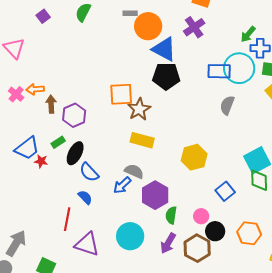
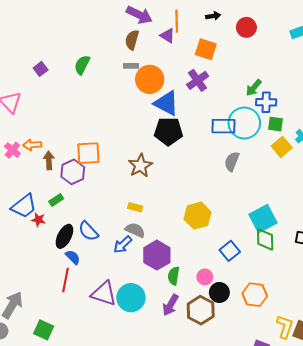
orange square: (121, 94) -> (88, 153), moved
yellow rectangle: (142, 140) -> (135, 207), moved, size x0.6
black ellipse: (75, 153) -> (64, 236), moved
blue semicircle: (85, 197) -> (73, 257), moved
purple triangle: (87, 244) -> (104, 294), moved

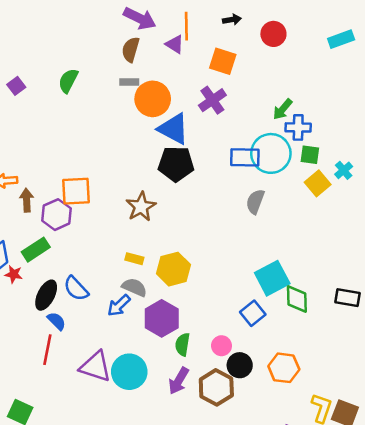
green rectangle: (56, 200) -> (36, 250), size x1.5
yellow hexagon: (198, 216) -> (173, 269), moved
cyan square: (263, 219) -> (272, 278), moved

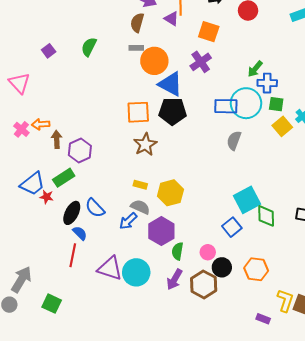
orange square: (76, 191) -> (138, 112), moved

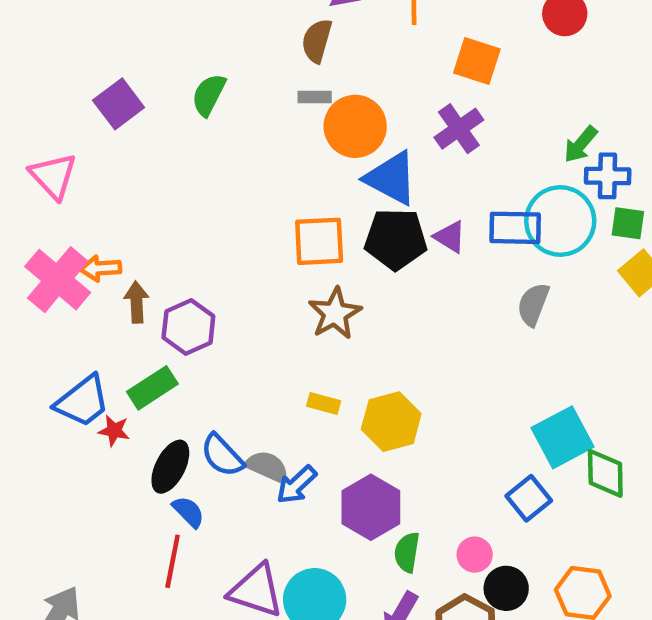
purple triangle: (171, 19) -> (450, 237), moved
purple square: (49, 51) -> (119, 104), size x1.5
pink cross: (21, 129) -> (58, 280), size x1.8
gray semicircle: (140, 207) -> (267, 467), moved

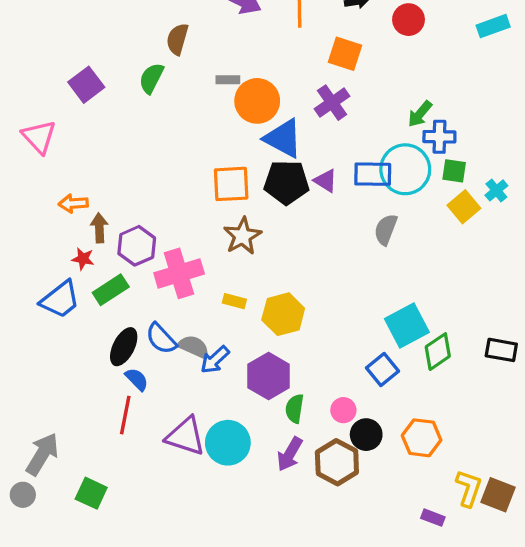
brown semicircle: (317, 41) -> (177, 39), moved
pink cross: (58, 280) -> (179, 273), moved, turned 33
red star: (114, 431) -> (83, 259), moved
green diamond: (605, 473) -> (438, 352), turned 57

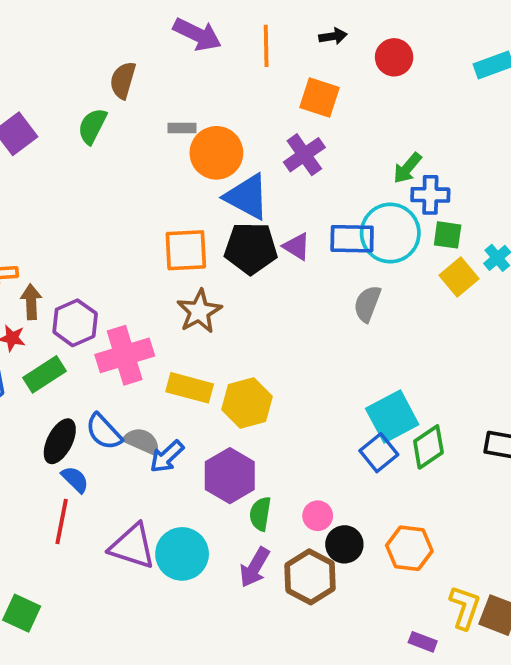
yellow rectangle: (234, 301) -> (190, 388), size x1.6
blue square: (382, 369) -> (379, 453), moved

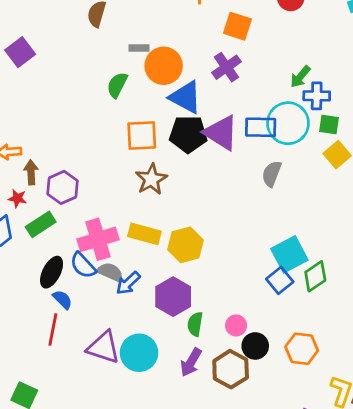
green semicircle: (92, 126) -> (117, 85), moved
purple triangle: (297, 246) -> (221, 133), size x1.8
pink cross: (125, 355) -> (98, 239), moved

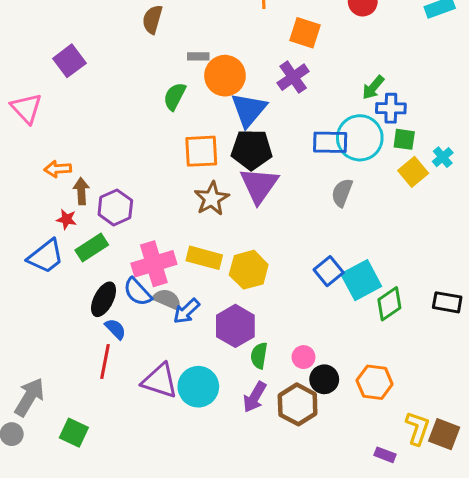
blue triangle: (185, 97) -> (249, 110), turned 42
purple triangle: (221, 133) -> (259, 185), moved, turned 33
blue square: (280, 280) -> (329, 271), moved

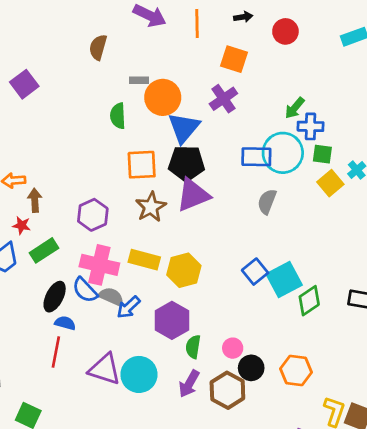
green semicircle: (175, 96) -> (118, 116), turned -30
purple triangle: (259, 185) -> (193, 195), turned 33
purple hexagon: (115, 207) -> (93, 215), moved
pink cross: (154, 264) -> (99, 265), turned 30
blue semicircle: (115, 329) -> (65, 323), turned -30

